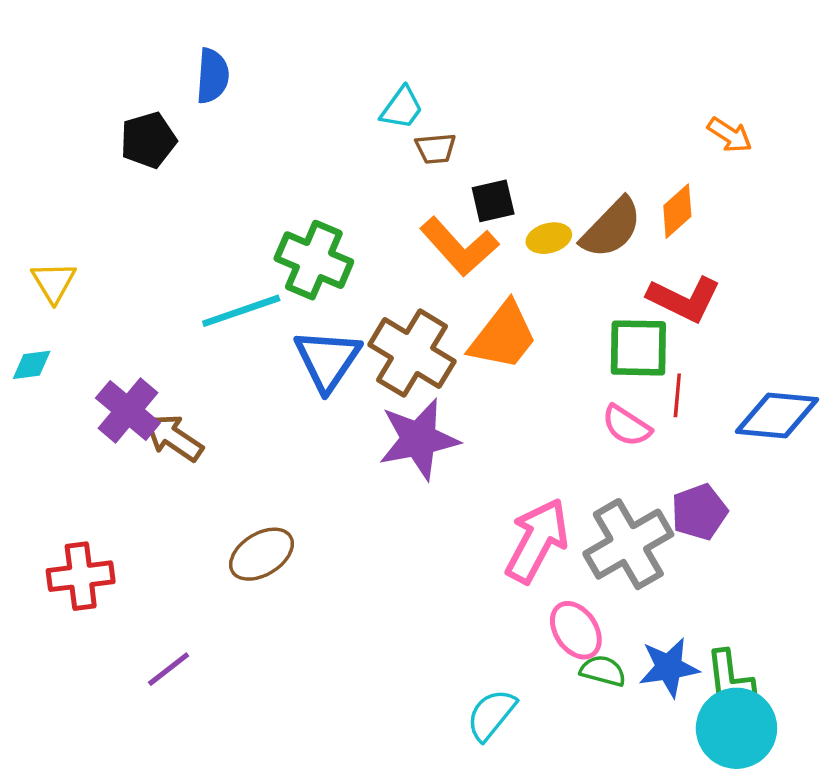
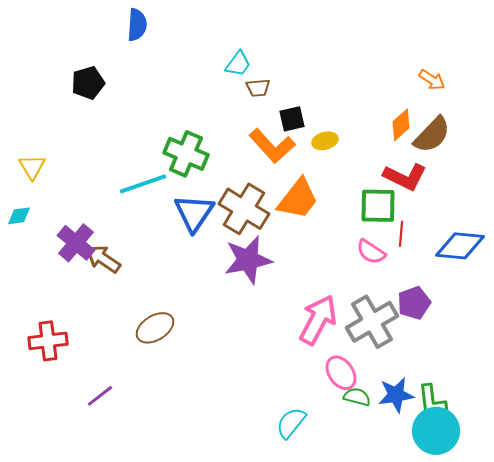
blue semicircle: (212, 76) -> (137, 25), moved
brown semicircle: (611, 228) -> (432, 135), moved

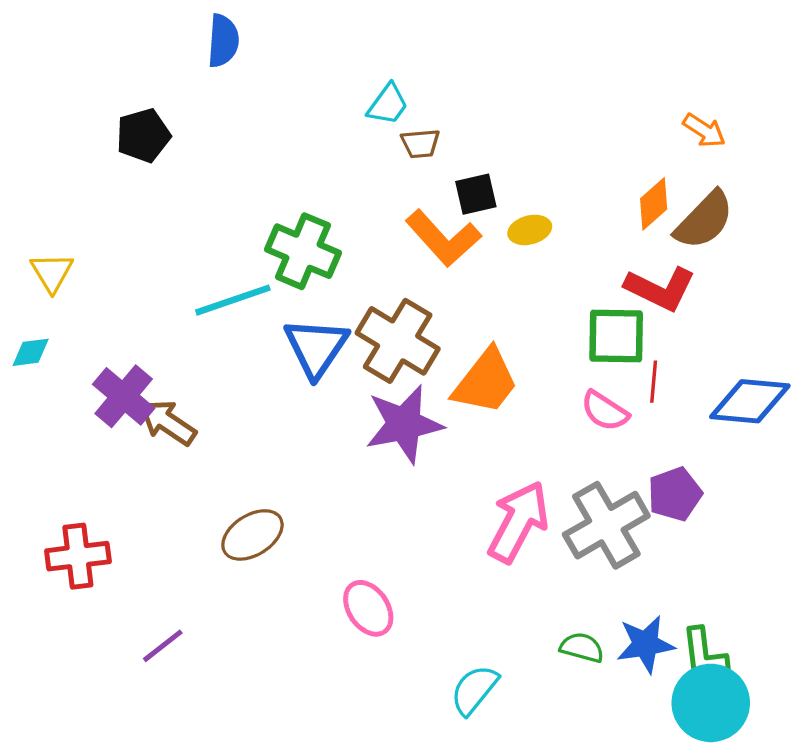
orange trapezoid: (298, 199) -> (486, 382), moved
pink ellipse: (341, 373) -> (368, 608), moved

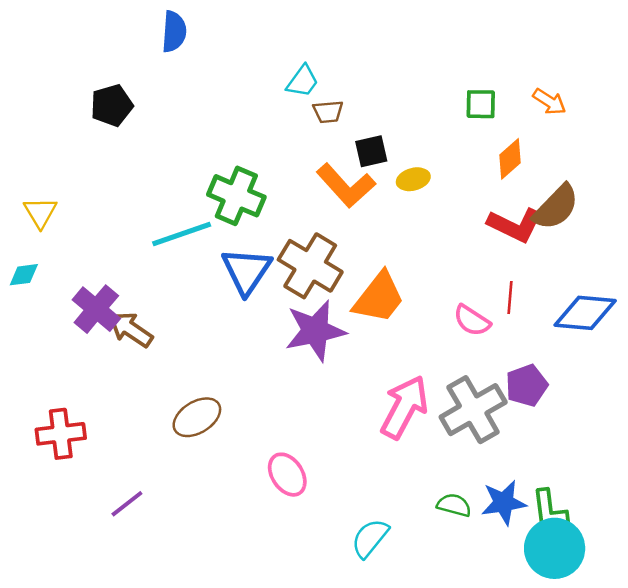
brown semicircle: (704, 220) -> (556, 207), moved
green square: (616, 336) -> (481, 104), moved, size x0.7

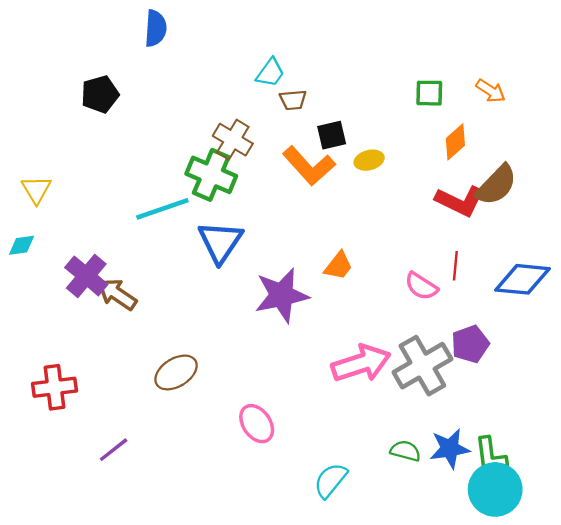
brown cross: (310, 266) -> (233, 140), moved, size x0.7
orange trapezoid: (379, 298) -> (338, 266), size x0.6
pink arrow: (404, 407) -> (361, 363), turned 44

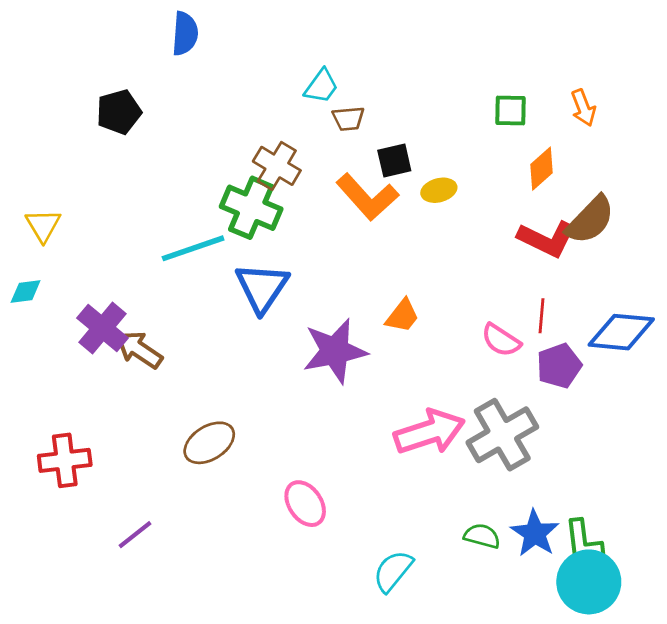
orange arrow: (491, 91) -> (583, 108), turned 36
purple pentagon: (470, 344) -> (559, 366), moved
blue star: (450, 449) -> (535, 533), turned -30

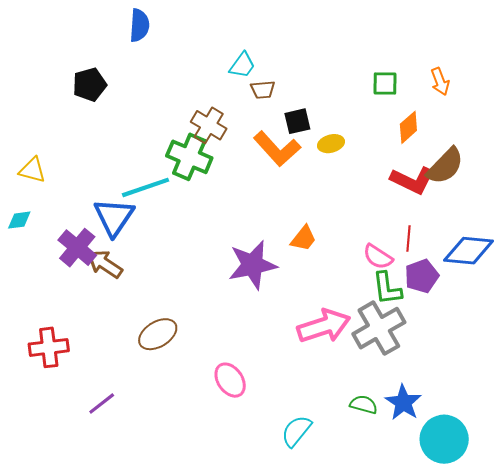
yellow triangle: (43, 225) -> (32, 170), turned -44
blue triangle: (262, 287) -> (114, 217), moved
green L-shape: (583, 541) -> (387, 288), moved

